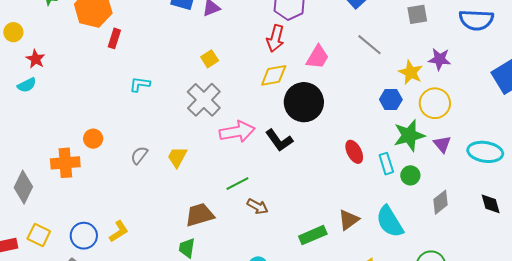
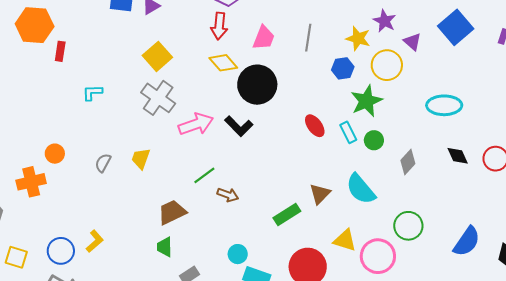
gray line: (369, 45) -> (308, 38), moved, turned 68
yellow square: (210, 59) -> (157, 56), size x1.6
purple star: (440, 59) -> (385, 21), turned 30
yellow diamond: (274, 75) -> (223, 63), turned 68
purple triangle: (442, 144) -> (412, 42), moved

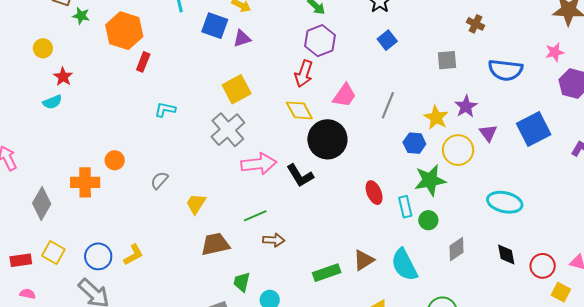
yellow trapezoid: (141, 159) -> (196, 204), moved
brown arrow: (228, 195) -> (274, 240), turned -30
green trapezoid: (165, 247) -> (242, 282), moved

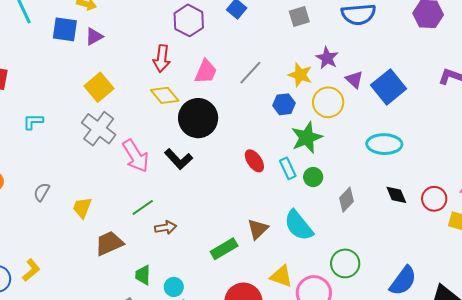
purple hexagon: (320, 41) -> (189, 20), moved
gray line: (388, 105) -> (250, 73), turned 32
blue square: (534, 129) -> (389, 87), moved
pink arrow: (259, 164) -> (136, 156), turned 76

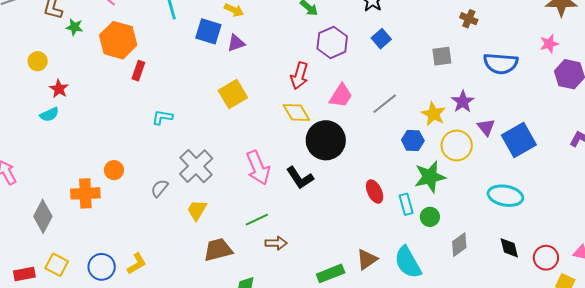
gray cross: (99, 129) -> (196, 166), moved

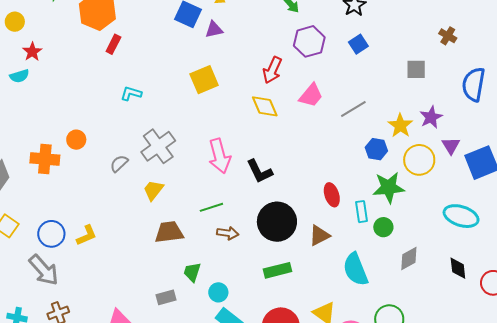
blue semicircle: (501, 64) -> (474, 84), turned 88
black circle: (326, 140) -> (277, 222), moved
brown triangle: (367, 259) -> (319, 235), moved

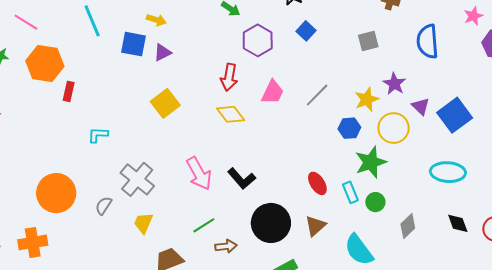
yellow star: (400, 126) -> (367, 99), turned 30
orange circle: (76, 140) -> (56, 193), size x2.0
orange cross: (45, 159) -> (33, 242), moved

